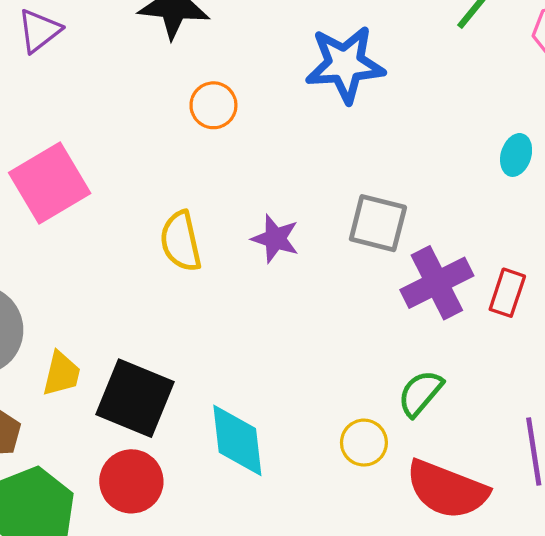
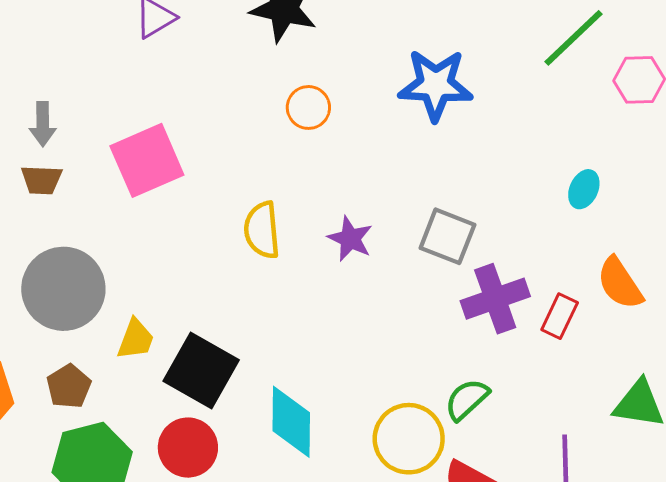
yellow circle: (364, 443) -> (409, 439), size x1.6

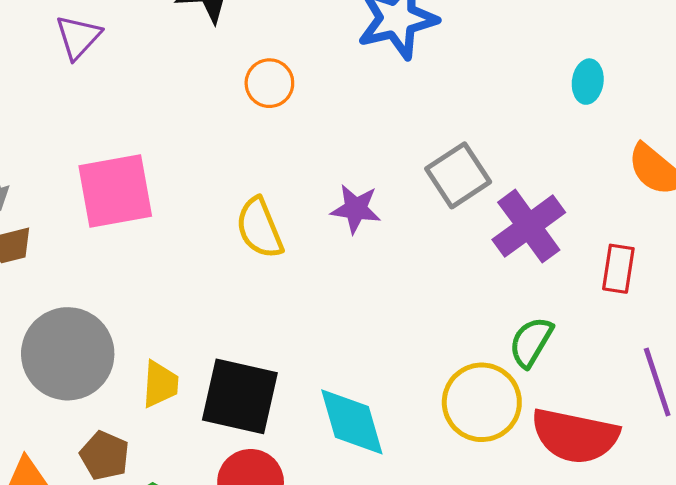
pink square: (147, 160) -> (115, 191), turned 30
gray square: (447, 236) -> (458, 175), turned -38
red rectangle: (560, 316) -> (618, 269), moved

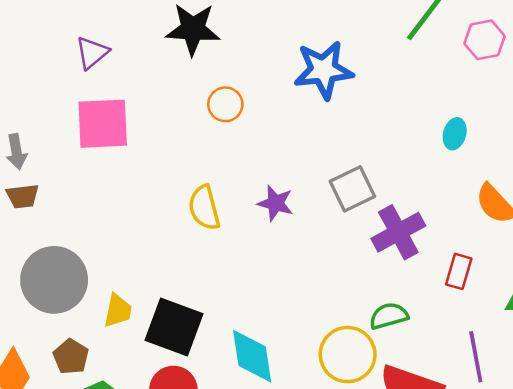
pink square: (115, 191) -> (103, 124), moved
green semicircle: (531, 342) -> (389, 316), turned 36

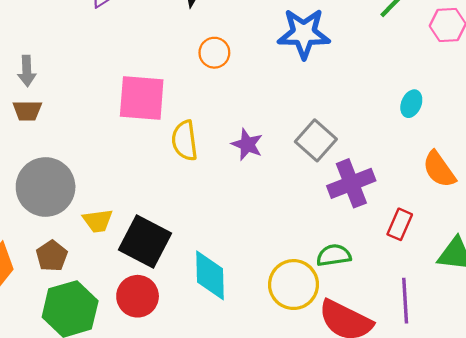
pink square: (103, 124) -> (142, 98), moved
gray square: (352, 189) -> (316, 140), turned -30
yellow trapezoid: (118, 311) -> (98, 221), turned 64

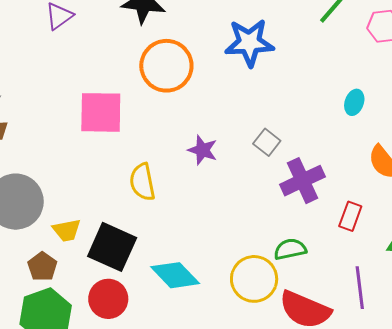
orange circle: (214, 53) -> (166, 66), size x1.8
gray square: (316, 140) -> (267, 142), size x0.7
yellow semicircle: (185, 141) -> (142, 182), moved
brown pentagon: (52, 256) -> (42, 267), moved
cyan diamond: (210, 275) -> (175, 275), turned -39

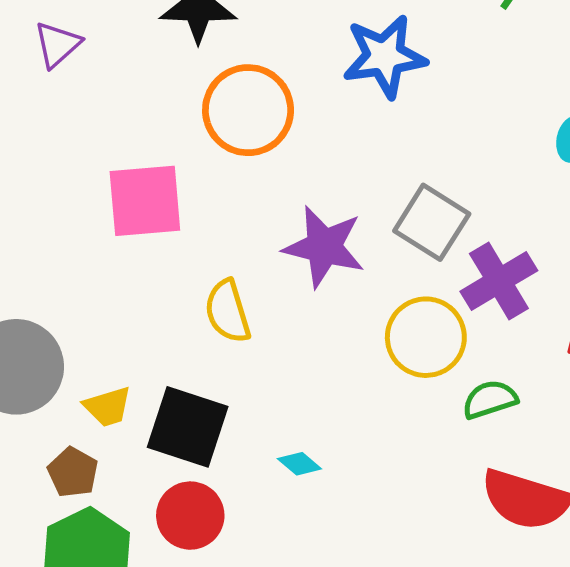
gray square: (267, 142) -> (432, 222), size x1.6
purple star: (203, 150) -> (324, 247), size x1.6
cyan diamond: (175, 275) -> (299, 464), size x0.5
yellow circle: (254, 279) -> (426, 337), moved

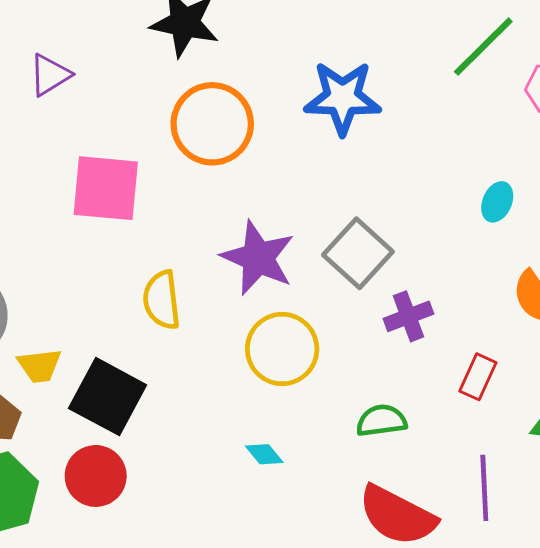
purple triangle: (57, 45) -> (50, 75), moved
purple cross: (499, 281) -> (408, 316), size x0.7
yellow circle: (426, 337) -> (282, 349), moved
cyan diamond: (299, 464) -> (264, 454), moved

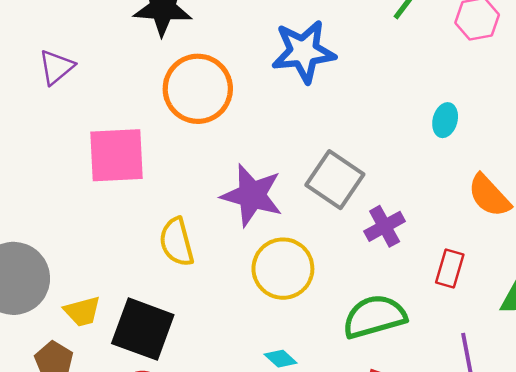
green semicircle: (381, 421) -> (374, 317), size x1.5

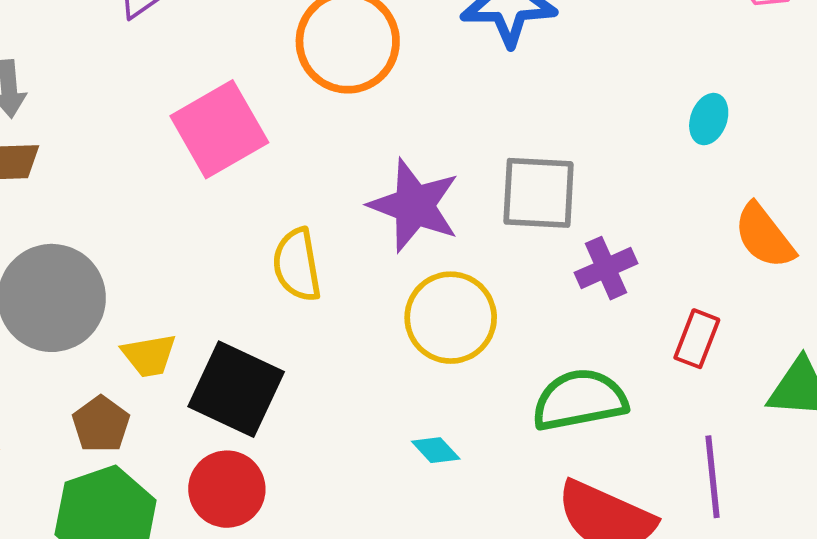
pink square: (116, 155) -> (219, 129), turned -32
gray square: (335, 180) -> (539, 193), turned -36

